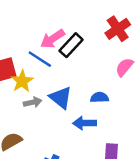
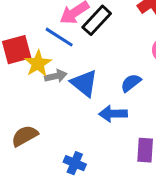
blue semicircle: (99, 97) -> (131, 83), turned -36
gray arrow: (33, 102) -> (56, 76), moved

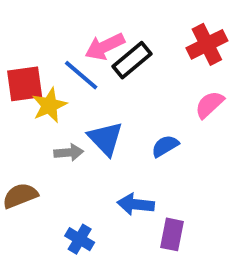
gray arrow: (56, 76) -> (69, 152), moved
blue arrow: (113, 114) -> (136, 204), moved

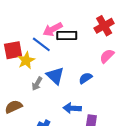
black rectangle: (132, 60) -> (67, 35), turned 42
gray arrow: (69, 152) -> (37, 84), turned 128

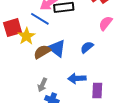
gray arrow: (37, 84) -> (42, 85), moved
brown semicircle: (14, 107) -> (42, 52), moved

